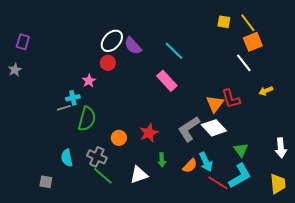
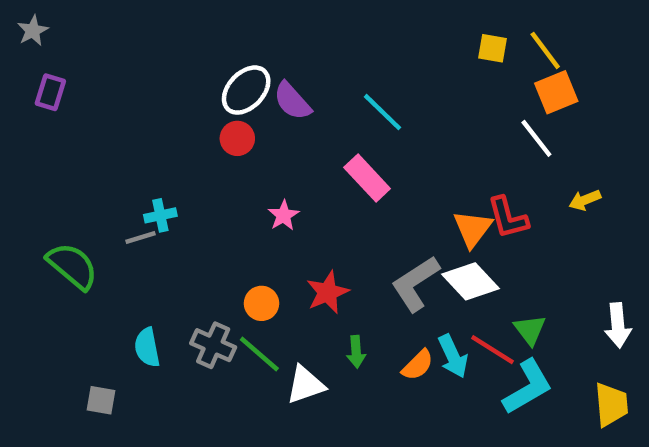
gray star: (15, 70) -> (33, 31), moved
pink star: (89, 81) -> (284, 215), moved
green semicircle: (87, 119) -> (72, 266), moved, turned -65
green line: (103, 176) -> (259, 354), moved
red line: (218, 183) -> (492, 350), moved

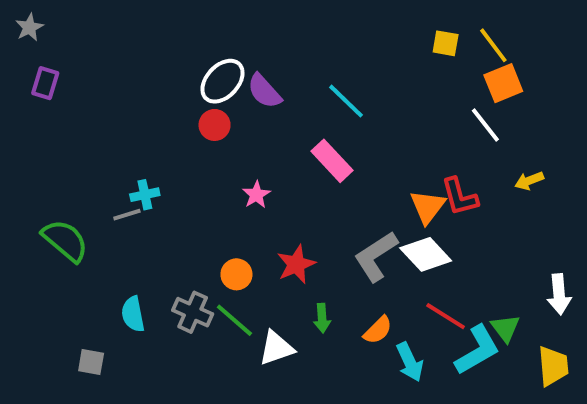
green triangle: (530, 330) -> (505, 328), moved
cyan arrow: (453, 356) -> (410, 362), moved

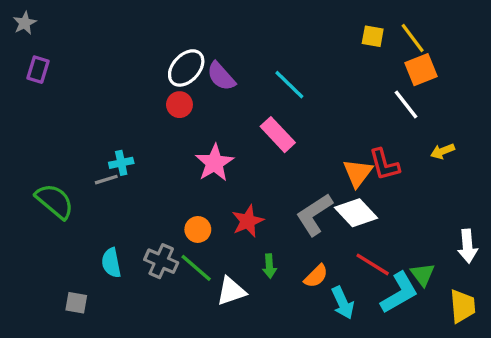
pink star: (256, 195) -> (214, 163), size x1.6

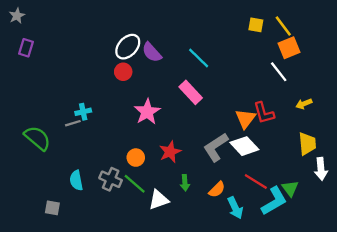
yellow trapezoid: (463, 306) -> (307, 144), moved

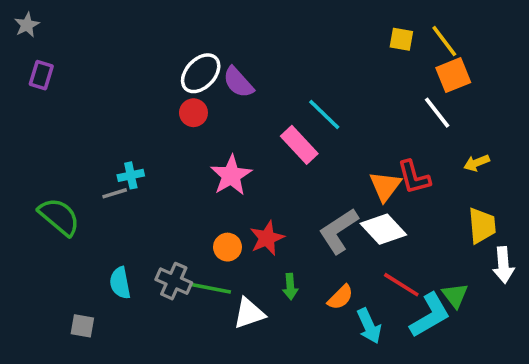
cyan line: (199, 58) -> (324, 114), moved
orange circle: (136, 158) -> (228, 247), moved
green line: (135, 184) -> (211, 288), turned -30

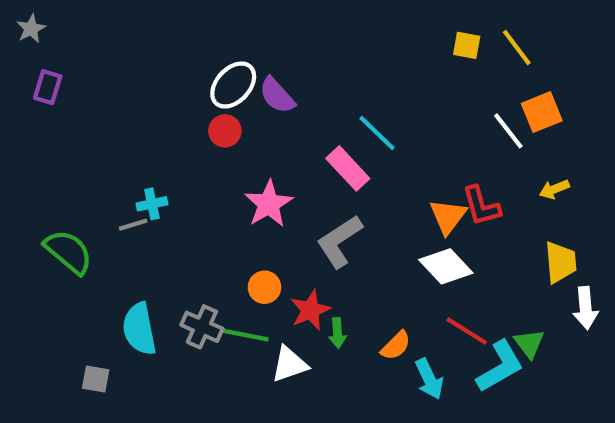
orange square: (453, 75) -> (542, 112), moved
gray L-shape: (339, 231) -> (340, 241), moved
red star: (267, 238) -> (310, 310), moved
cyan semicircle: (120, 283) -> (139, 329), size x1.4

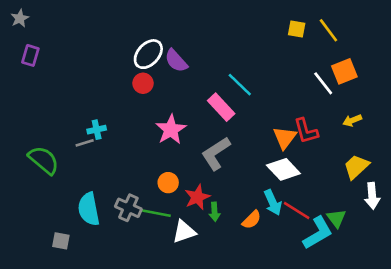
yellow trapezoid: (560, 262) -> (356, 167), turned -128
cyan arrow: (429, 379) -> (273, 202), moved

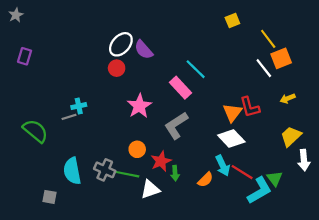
yellow square: (297, 29) -> (232, 21), moved, turned -32
yellow line: (328, 30) -> (268, 39), moved
purple rectangle: (30, 55) -> (25, 56), moved

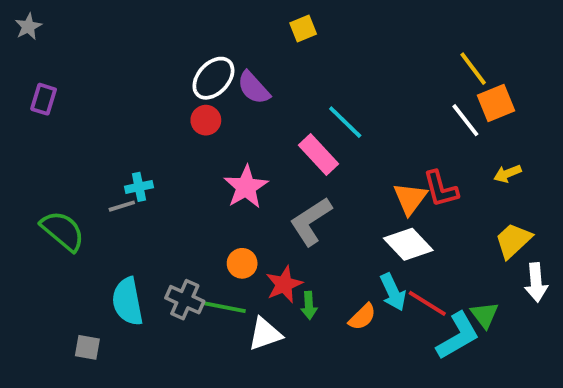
yellow square: (232, 21) -> (303, 29), moved

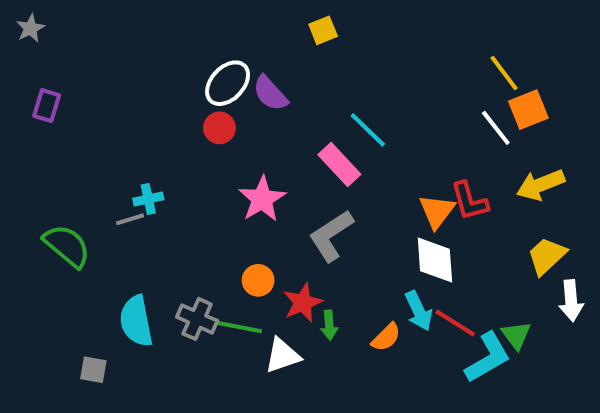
yellow arrow: (507, 174) -> (541, 185), size x1.6
white diamond: (408, 244) -> (435, 260), turned 39

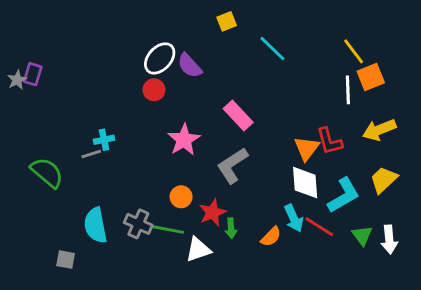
gray star: (30, 28) -> (17, 80), moved
white line: (496, 128) -> (348, 90), turned 36
cyan line: (368, 130) -> (272, 48), moved
white arrow: (571, 301) -> (389, 240), moved
cyan L-shape: (488, 358) -> (344, 195), moved

